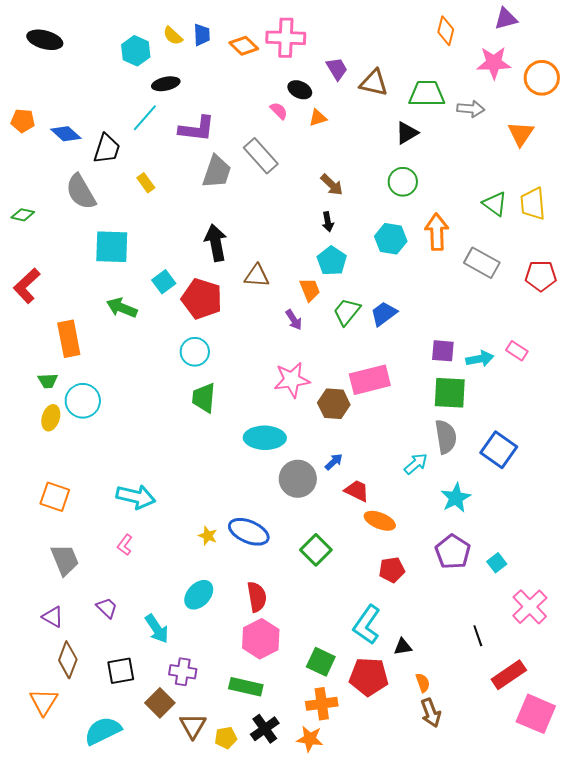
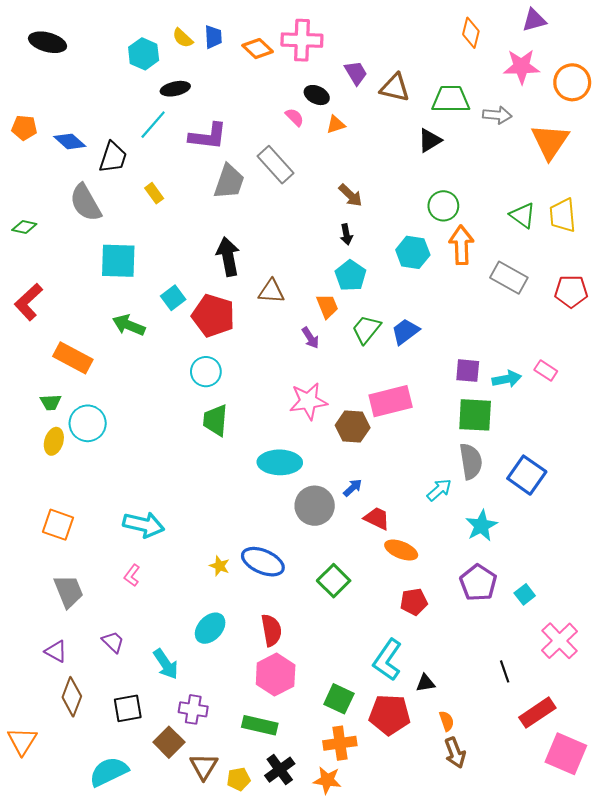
orange triangle: (521, 134) -> (550, 141), size x1.4
green circle: (403, 182) -> (443, 206), moved
orange rectangle: (69, 339) -> (73, 358), turned -51
orange triangle: (44, 702) -> (22, 741), moved

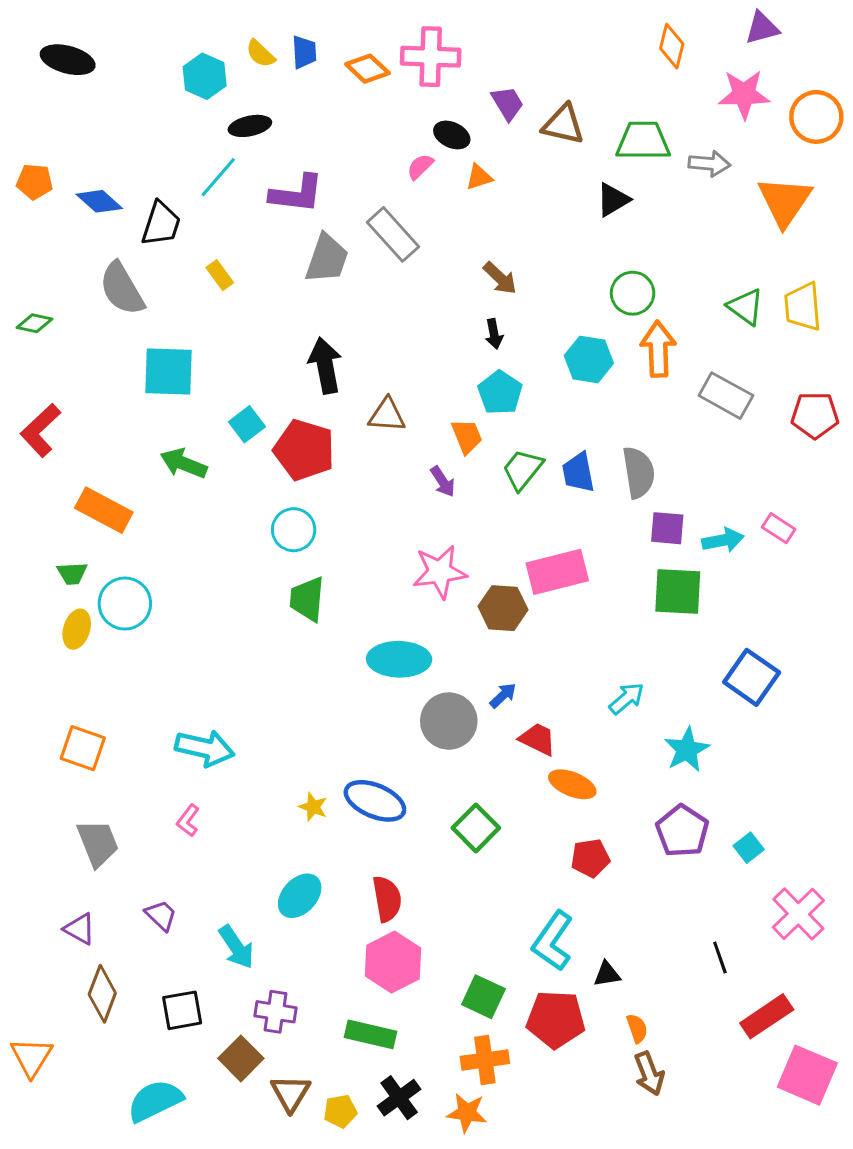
pink semicircle: (295, 117) -> (420, 167), turned -90
blue trapezoid: (405, 331) -> (578, 472), turned -64
gray semicircle: (471, 461) -> (639, 472), moved

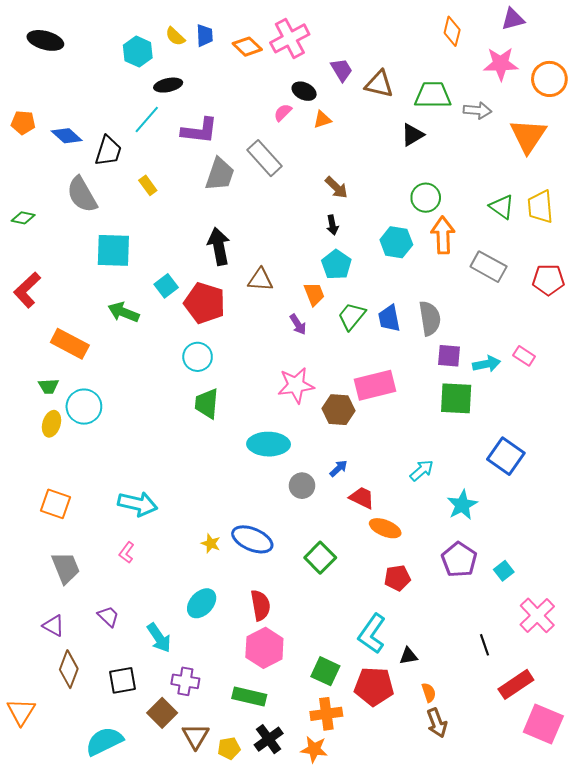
pink cross: (431, 57) -> (290, 38), turned -30
gray circle: (449, 721) -> (302, 486), size x0.7

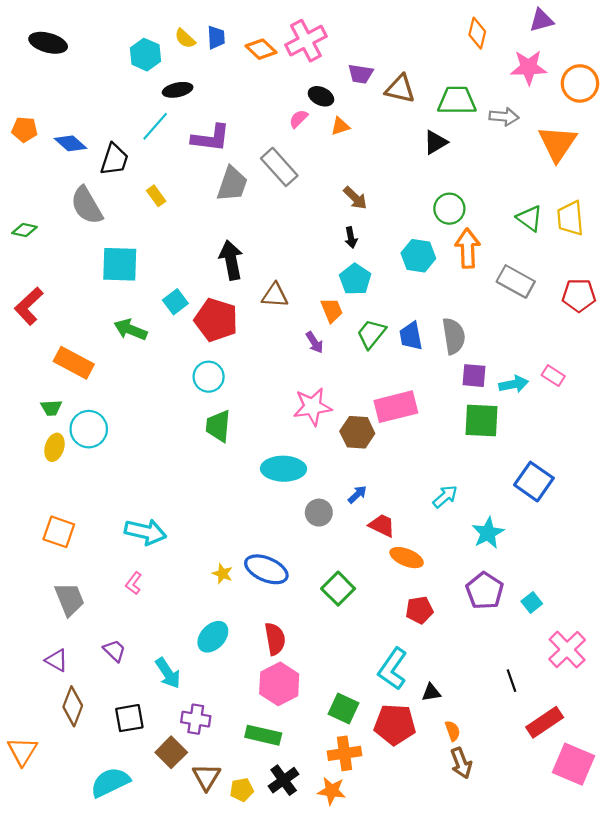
purple trapezoid: (342, 70) -> (361, 74), turned 130

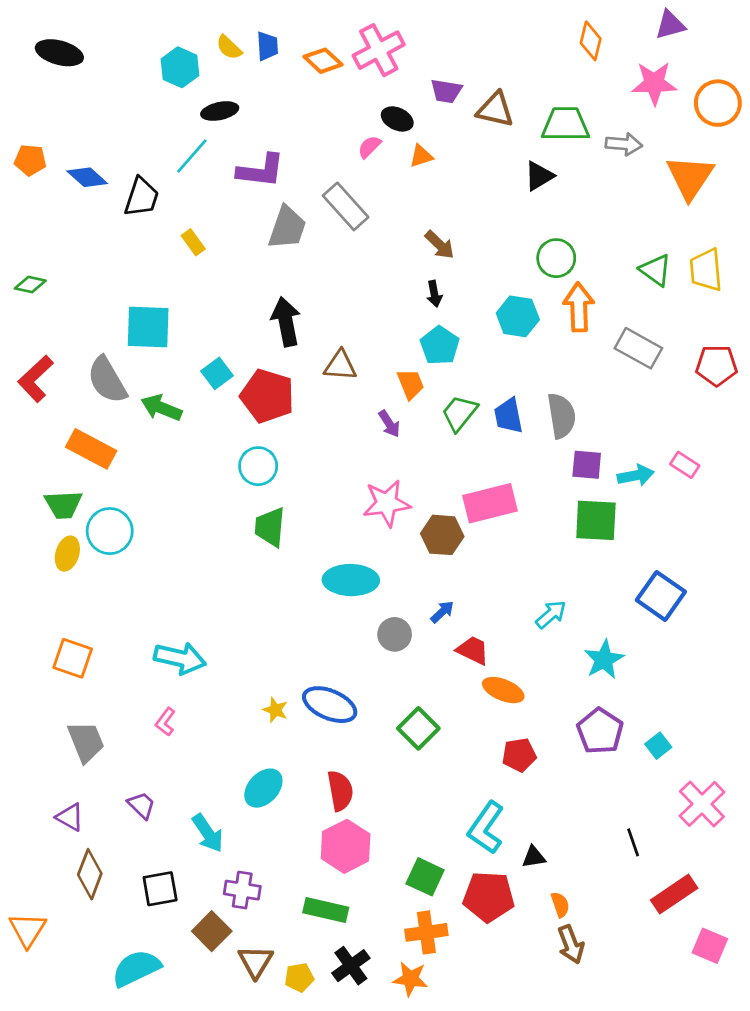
gray semicircle: (87, 205) -> (107, 380), moved
green trapezoid: (51, 408) -> (63, 505), size x1.4
pink square: (574, 764) -> (710, 946), size x0.7

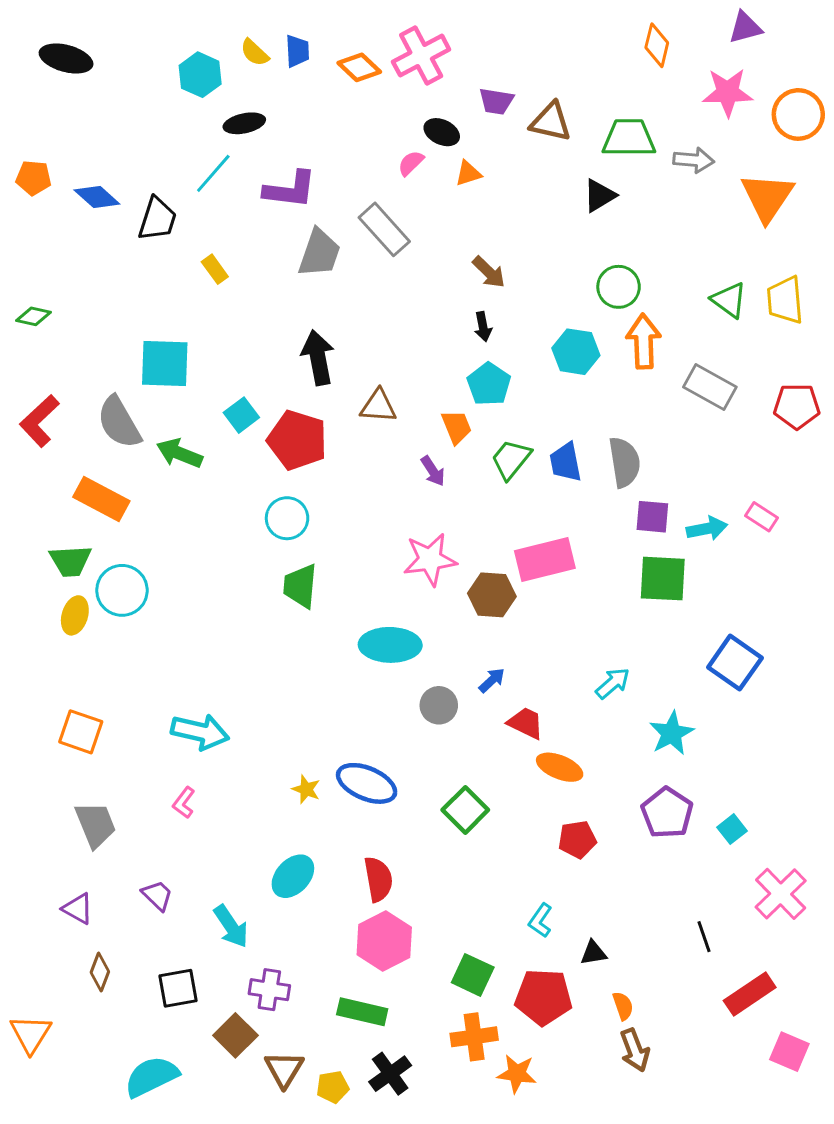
cyan L-shape: (486, 828) -> (540, 920), size x0.6
brown diamond: (90, 874) -> (100, 972), size x0.7
orange star: (410, 979) -> (517, 1074), moved

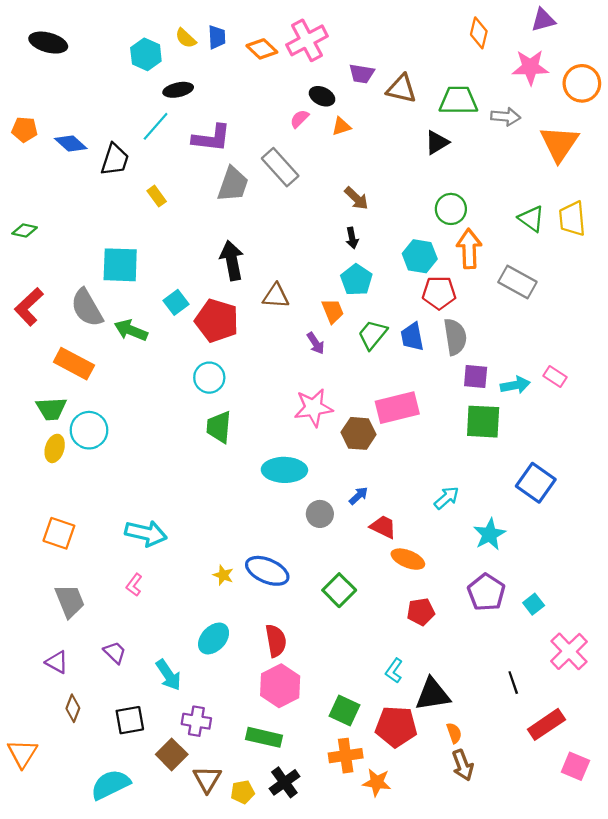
red pentagon: (797, 406) -> (439, 293), moved
black triangle: (593, 953) -> (433, 694), size x1.8

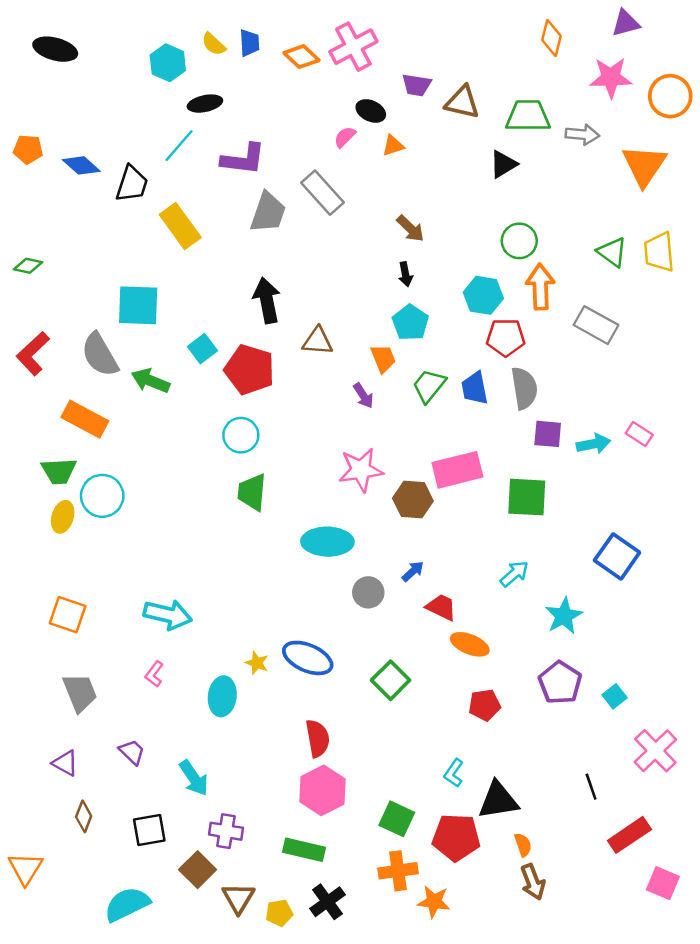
yellow rectangle: (157, 196) -> (180, 226), size x1.8
green square: (483, 422) -> (527, 497), moved
cyan ellipse: (214, 638) -> (222, 696), moved, turned -36

